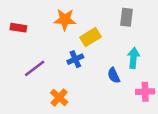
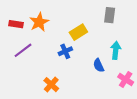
orange star: (65, 20) -> (39, 22), moved, turned -30
purple line: (35, 68) -> (23, 50), moved
pink cross: (145, 92) -> (126, 79), turned 35

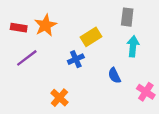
cyan arrow: (116, 50) -> (133, 46), moved

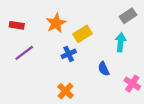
gray rectangle: (127, 17) -> (128, 16), moved, turned 49
orange star: (45, 25) -> (56, 23), moved
orange cross: (59, 98) -> (65, 91), moved

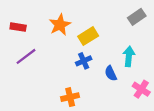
cyan arrow: (121, 42) -> (129, 56), moved
blue cross: (69, 54) -> (84, 61), moved
orange cross: (65, 91) -> (70, 97), turned 35

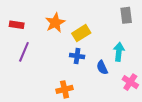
gray rectangle: (137, 17) -> (126, 15), turned -63
purple line: (26, 56) -> (24, 52), turned -30
blue cross: (84, 61) -> (77, 56), turned 32

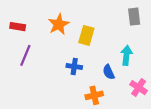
yellow rectangle: (81, 33) -> (86, 35), turned -42
blue cross: (77, 56) -> (74, 66), moved
orange cross: (65, 89) -> (94, 95), moved

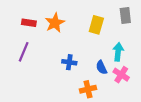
red rectangle: (18, 27) -> (29, 23), moved
yellow rectangle: (86, 35) -> (96, 25), moved
pink cross: (139, 88) -> (121, 75), moved

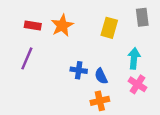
blue semicircle: (101, 67) -> (101, 76), moved

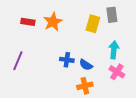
gray rectangle: (142, 17) -> (112, 15), moved
purple line: (27, 58) -> (18, 61), moved
blue semicircle: (101, 76) -> (86, 65), turned -32

